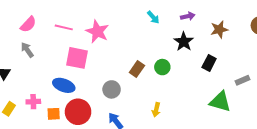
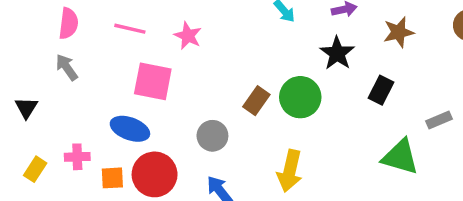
pink semicircle: (28, 24) -> (68, 23), turned -36
pink star: (97, 32) -> (188, 36), size x0.7
green circle: (162, 67) -> (300, 97), size x1.5
yellow arrow: (156, 110) -> (290, 171), size x1.6

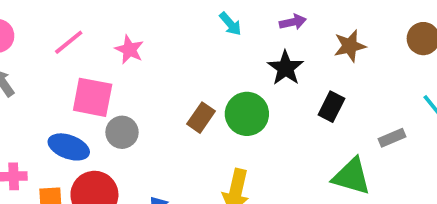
pink line: (130, 29) -> (69, 42), turned -52
gray circle: (212, 136) -> (122, 132), moved

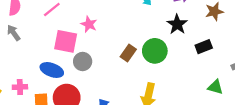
pink star: (129, 50) -> (89, 24), moved
black rectangle: (331, 107) -> (204, 47), turned 42
green triangle: (352, 176) -> (215, 87), size x0.7

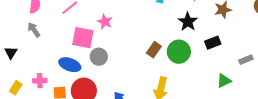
green circle: (155, 51) -> (179, 52), moved
brown rectangle: (128, 53) -> (154, 50), moved
green triangle: (215, 87) -> (224, 81), turned -42

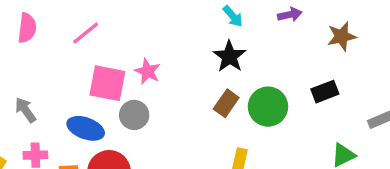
pink star: (105, 22) -> (148, 71), moved
black star: (188, 22) -> (229, 56), moved
gray arrow: (34, 30) -> (25, 110), moved

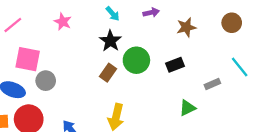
pink star: (148, 71) -> (63, 22), moved
green circle: (268, 107) -> (136, 60), moved

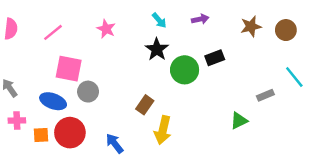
brown star: (186, 27) -> (251, 26), moved
black rectangle: (175, 65) -> (215, 58), moved
brown rectangle: (108, 73) -> (145, 105), moved

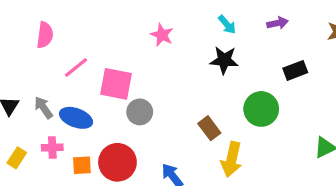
pink line: (53, 32) -> (76, 67), moved
black star: (157, 49) -> (224, 60), turned -30
green circle: (185, 70) -> (261, 109), moved
blue ellipse: (53, 101) -> (76, 118), moved
brown rectangle: (145, 105) -> (209, 128), turned -72

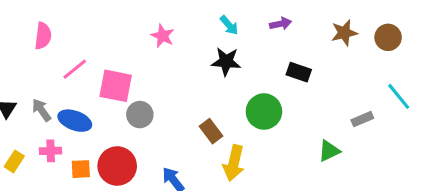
black rectangle: (295, 70) -> (299, 72), turned 40

